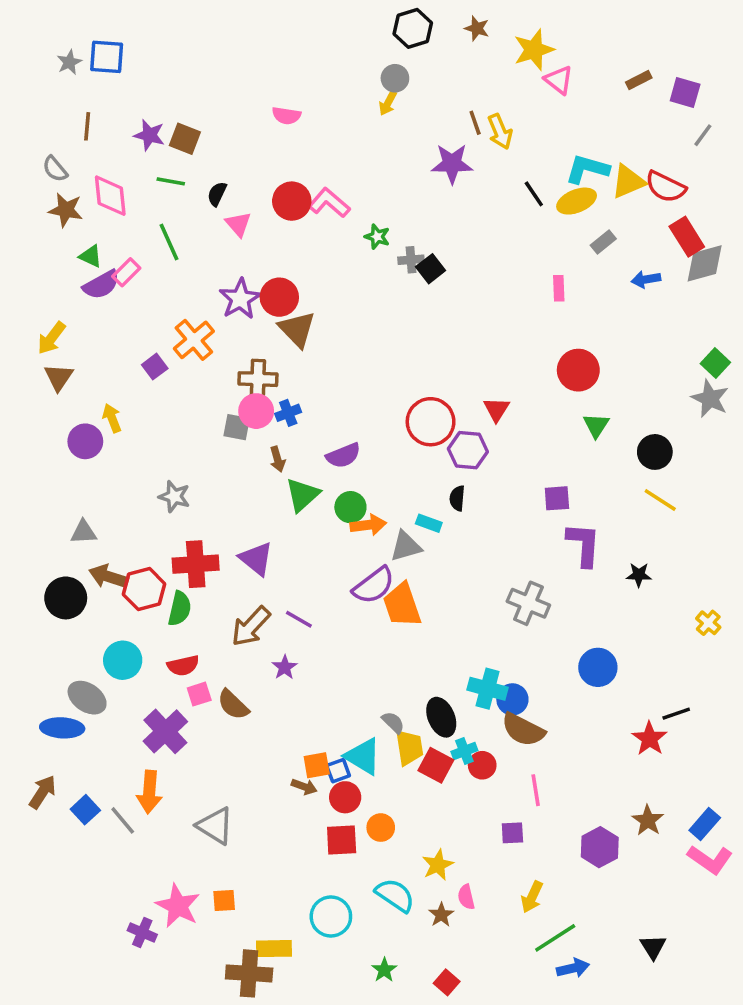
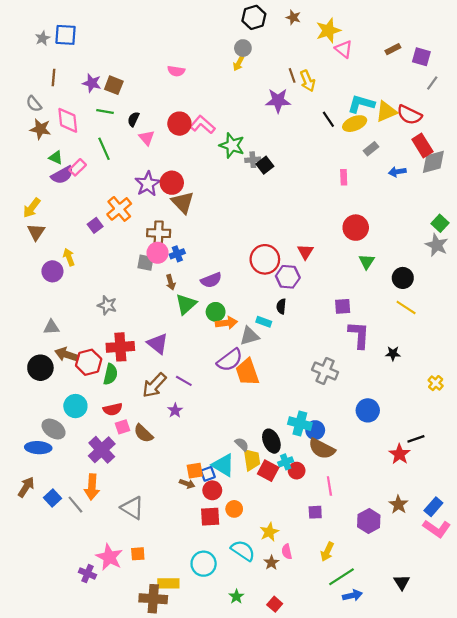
green star: (377, 237) -> (232, 145), size x1.6

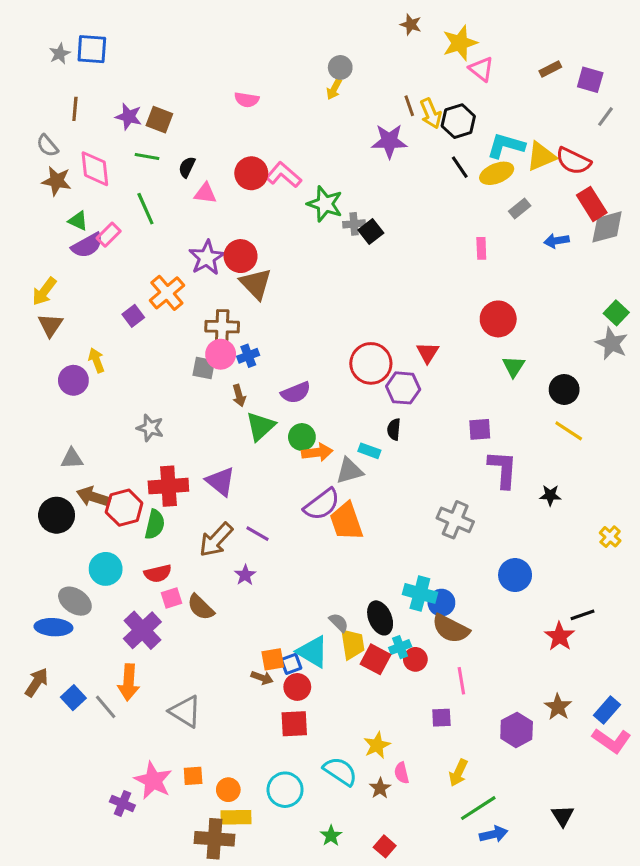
black hexagon: (254, 17) -> (458, 121), moved
pink triangle: (147, 138) -> (205, 193), turned -42
orange circle: (234, 509) -> (228, 790), moved

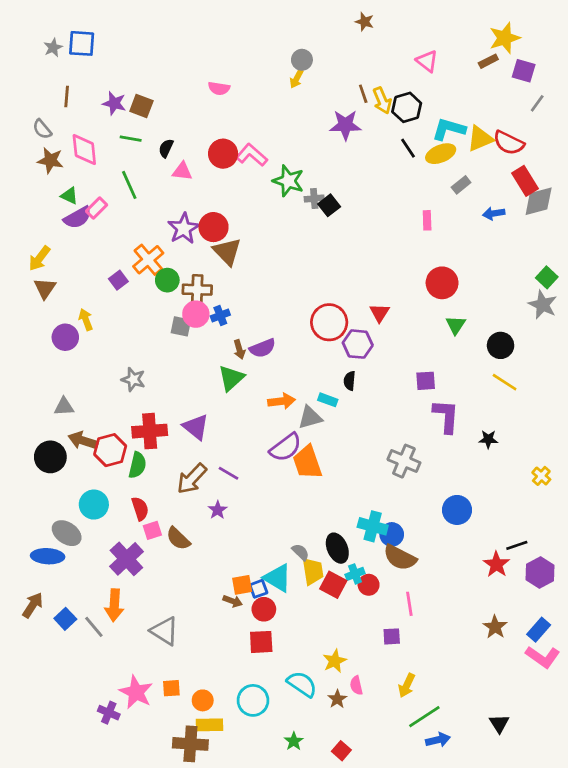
yellow star: (460, 43) -> (505, 38), moved
brown arrow: (239, 396) -> (239, 349), moved
green circle: (302, 437) -> (167, 280), moved
red semicircle: (158, 573) -> (140, 509), turned -95
purple hexagon: (517, 730) -> (540, 573), moved

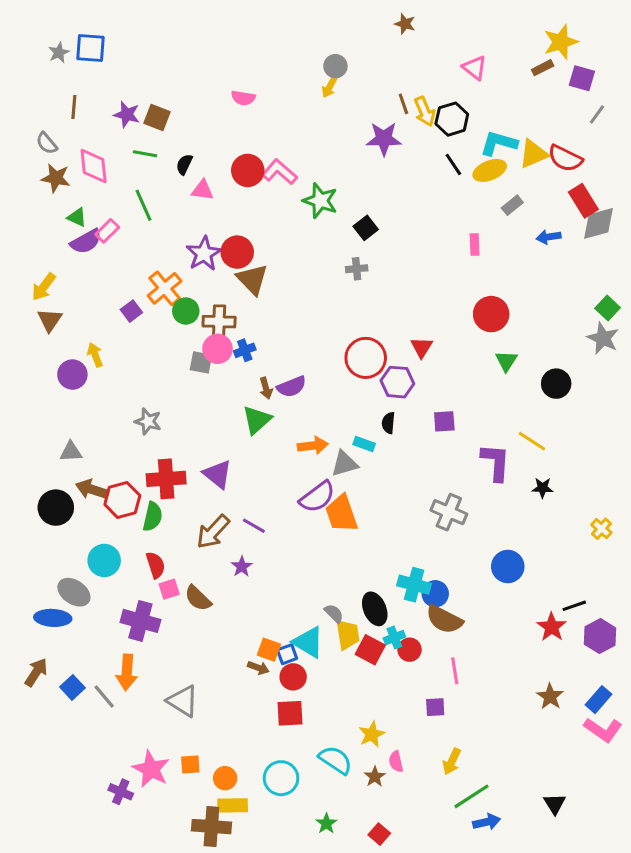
gray cross: (314, 199) -> (357, 269), moved
purple square: (426, 381) -> (444, 421), moved
yellow line: (505, 382) -> (532, 441), moved
purple cross: (126, 559) -> (140, 621), turned -32
orange square: (242, 585) -> (269, 650), turned 30

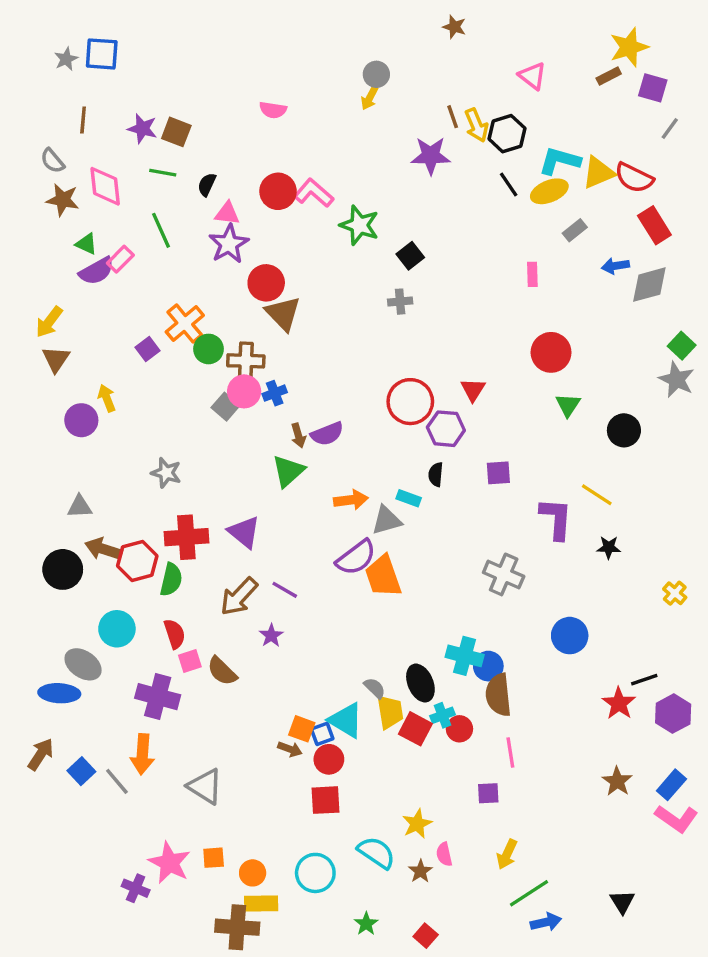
gray diamond: (598, 223) -> (649, 285), moved
purple star: (204, 254) -> (229, 244), moved
gray square: (201, 362) -> (225, 407), turned 30
brown semicircle: (444, 619) -> (498, 695), turned 57

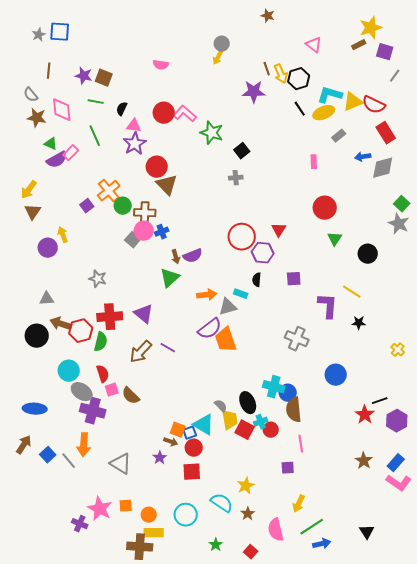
purple star: (271, 636) -> (160, 458), moved
gray ellipse: (83, 664) -> (82, 392), moved
pink semicircle: (444, 854) -> (276, 530), moved, size x1.6

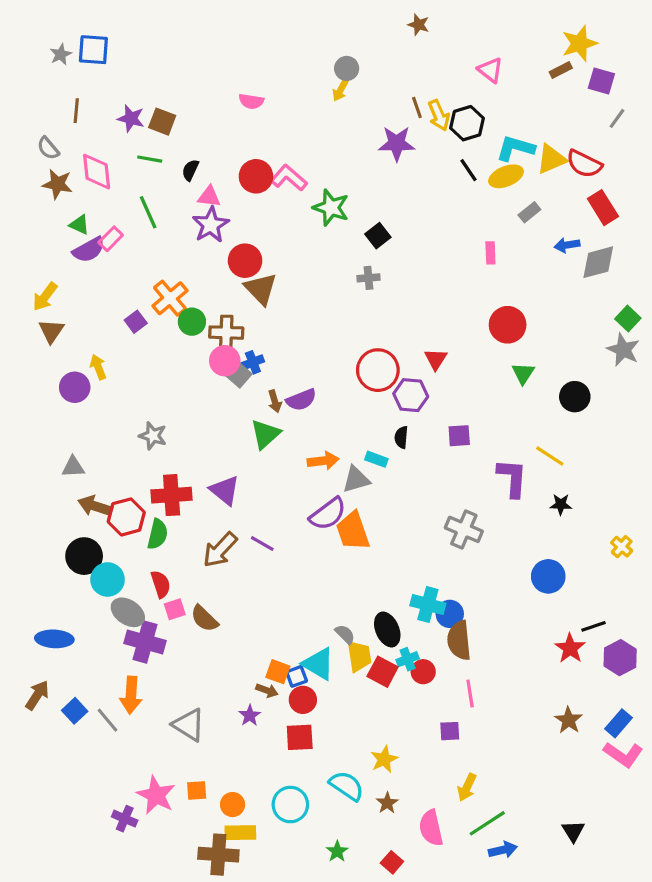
gray square: (133, 240) -> (239, 375), moved
black circle: (37, 336) -> (84, 556), moved
blue circle: (336, 375) -> (548, 576), moved

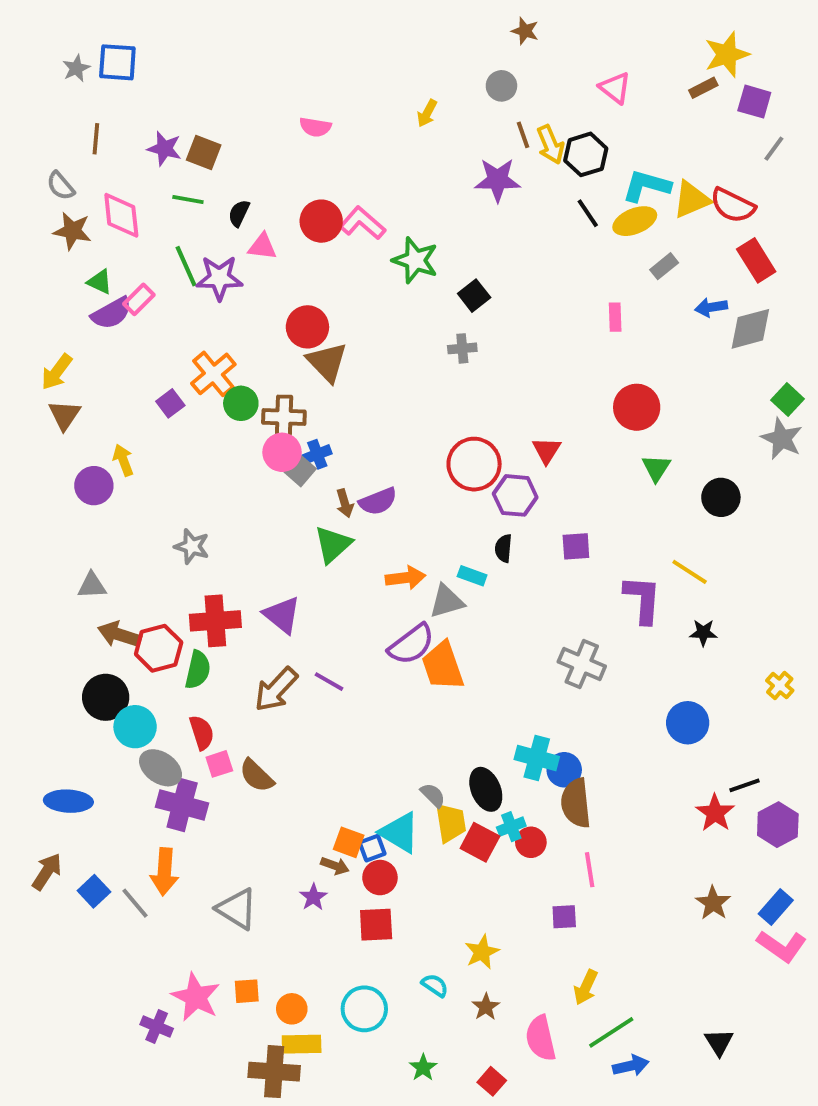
gray circle: (347, 68) -> (501, 86), moved
purple star: (211, 225) -> (219, 278), moved, turned 30
cyan semicircle: (347, 786) -> (435, 985), size x0.6

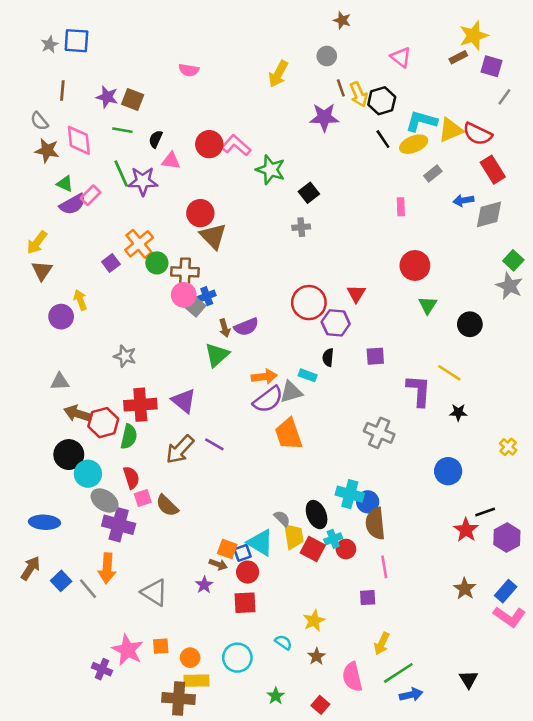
yellow arrow: (427, 113) -> (278, 74), size x1.5
pink semicircle: (315, 127) -> (189, 70), moved
purple semicircle: (411, 644) -> (268, 400), moved

